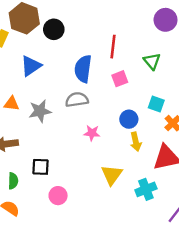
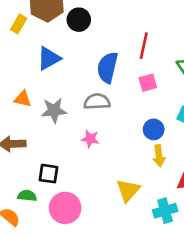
pink star: (92, 133) -> (90, 139), moved
green semicircle: (13, 181) -> (27, 196), moved, turned -91
pink circle: (58, 196) -> (65, 208), size x1.5

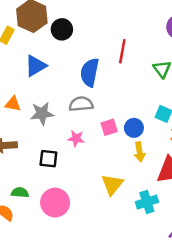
pink square: (148, 83) -> (109, 127), moved
black square: (48, 174) -> (48, 159), moved

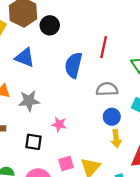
blue triangle: (36, 66) -> (25, 58), turned 50
gray semicircle: (81, 104) -> (107, 89), moved
pink square: (109, 127) -> (66, 163), moved

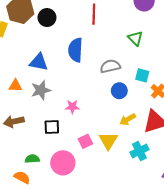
red line: (104, 47) -> (94, 14), moved
blue triangle: (25, 58) -> (39, 62), moved
yellow arrow: (116, 139) -> (128, 119), moved, turned 77

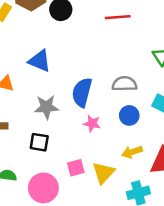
red line: (94, 14) -> (118, 17), turned 72
blue semicircle: (76, 50) -> (82, 92), moved
gray star: (41, 90) -> (46, 107), moved
pink star: (72, 107) -> (92, 123), moved

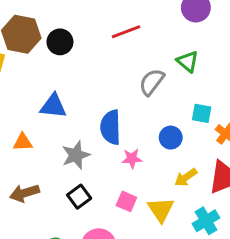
gray semicircle: (124, 84) -> (152, 82), moved, turned -35
black square: (39, 142) -> (79, 197), turned -30
pink square: (76, 168) -> (126, 201), moved, turned -36

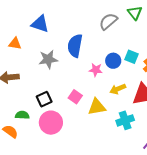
cyan square: (202, 113) -> (131, 57), moved
pink star: (132, 159) -> (96, 70), moved
black square: (79, 197) -> (44, 99), moved
yellow triangle: (161, 210) -> (97, 107), turned 42

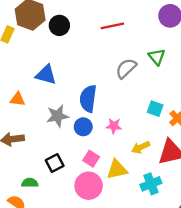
blue circle: (113, 61) -> (83, 127), moved
pink circle: (51, 123) -> (89, 186), moved

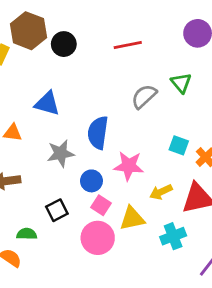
pink star: (114, 126) -> (129, 166), size x1.5
blue circle: (83, 127) -> (91, 181), moved

